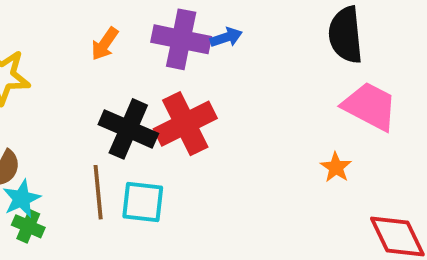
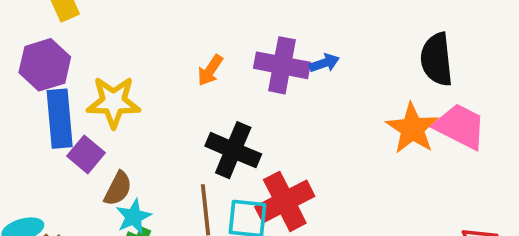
red cross: (185, 124) -> (285, 201), moved
orange star: (336, 167) -> (412, 128), moved, size x1.8

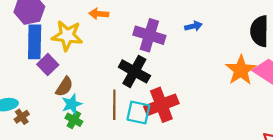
purple cross: (282, 65) -> (149, 35), moved
orange arrow: (210, 70) -> (99, 14), moved, turned 54

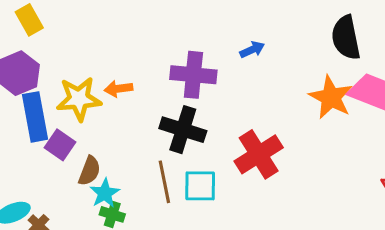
orange arrow: (99, 14) -> (118, 89), moved
red cross: (161, 105) -> (259, 154), moved

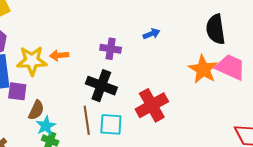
purple cross: (193, 75) -> (111, 49), size x0.7
purple square: (60, 145) -> (17, 91), turned -30

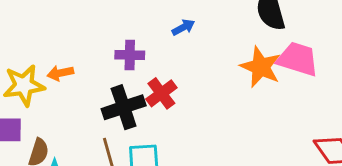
black cross: (101, 86) -> (124, 107), turned -32
red cross: (152, 105) -> (161, 93), moved, size x0.7

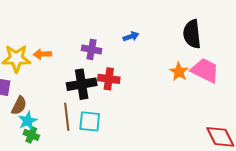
orange star: (261, 67) -> (179, 72), size x0.7
red cross: (161, 93) -> (109, 79), turned 35

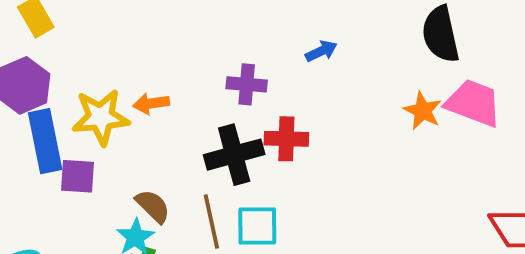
brown semicircle: (19, 106) -> (153, 206), moved, turned -66

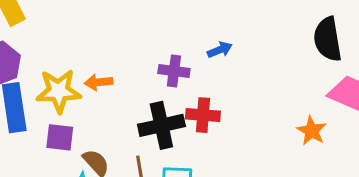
blue arrow: (321, 51) -> (220, 50), moved
orange star: (423, 111) -> (312, 131), moved
purple square: (77, 176) -> (60, 137), moved

